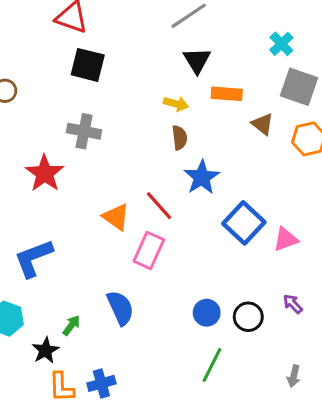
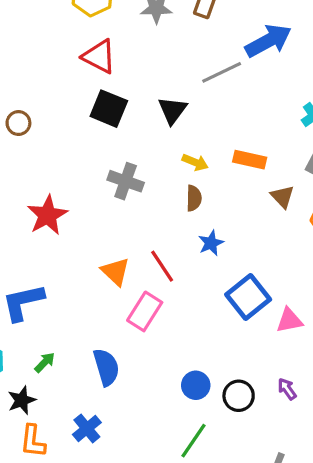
black triangle: (197, 60) -> (172, 110), moved
gray cross: (84, 131) -> (126, 181), moved
blue star: (202, 177) -> (211, 243), size x0.7
green arrow: (71, 325) -> (45, 362), moved
blue cross: (101, 383) -> (87, 428), moved, turned -32

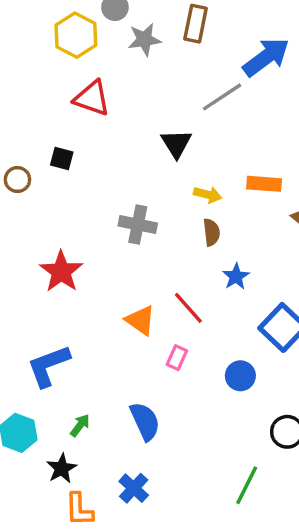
black square: (109, 109) -> (62, 159), moved, size x0.6
pink rectangle: (145, 311) -> (177, 358), size x0.6
blue circle: (196, 385) -> (240, 376), moved

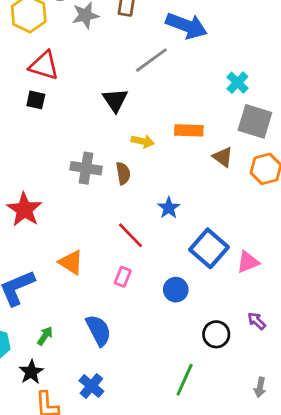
blue arrow: (266, 57) -> (186, 26), turned 60
black square: (62, 159) -> (36, 100), moved
brown semicircle: (211, 232) -> (123, 173), moved
orange triangle: (140, 320) -> (71, 262), moved

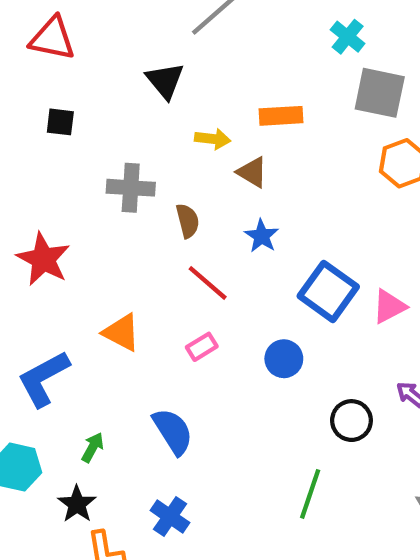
black square: (36, 100) -> (60, 122), moved
brown triangle: (223, 157) -> (252, 172), moved
brown semicircle: (123, 173) -> (188, 221), moved
pink rectangle: (123, 277) -> (202, 347), turned 42

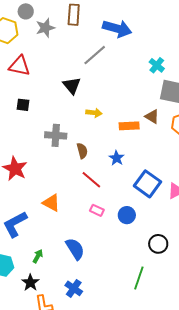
orange rectangle: (281, 116) -> (129, 126), moved
brown triangle: (252, 172) -> (152, 117), moved
pink rectangle: (202, 347) -> (97, 210), moved, turned 56

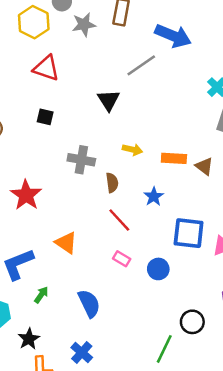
yellow arrow: (94, 113) -> (132, 150), moved
brown triangle: (152, 117) -> (204, 166), moved
blue square: (148, 184) -> (189, 233), turned -36
black circle: (158, 244) -> (192, 322), moved
green arrow: (38, 256) -> (41, 295), moved

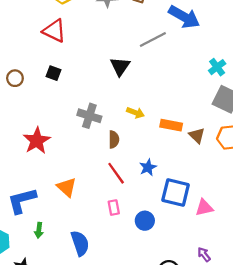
red triangle: (46, 68) -> (54, 31), moved
black square: (45, 117) -> (53, 73), moved
blue star: (154, 197) -> (148, 167), moved
pink rectangle: (122, 259) -> (114, 208), turned 40
green arrow: (41, 295) -> (39, 230), turned 144

